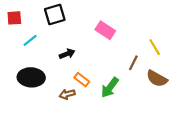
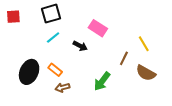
cyan line: (30, 40) -> (53, 38), moved
black arrow: (67, 54) -> (80, 46), moved, turned 48
black ellipse: (31, 77) -> (29, 72), turned -70
orange rectangle: (82, 80) -> (55, 70), moved

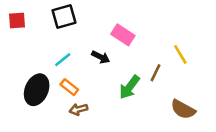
cyan line: (53, 38) -> (63, 60), moved
brown semicircle: (146, 73) -> (183, 109), moved
green arrow: (102, 81) -> (129, 87), moved

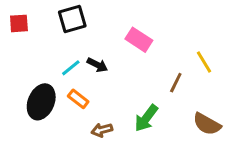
black arrow: (101, 57) -> (97, 65), moved
green arrow: (129, 87) -> (146, 118), moved
brown arrow: (78, 109) -> (102, 130), moved

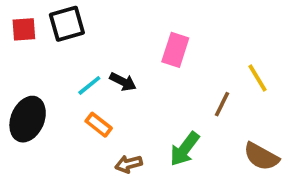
black square: (72, 19) -> (67, 24), moved
pink rectangle: (139, 40) -> (175, 50), turned 75
black ellipse: (41, 102) -> (28, 119), moved

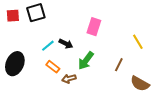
brown line: (222, 104) -> (119, 65), moved
green arrow: (185, 149) -> (86, 61), moved
brown arrow: (129, 164) -> (69, 79), moved

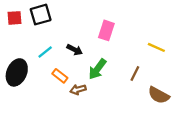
yellow line: (138, 42) -> (156, 47), turned -35
cyan line: (48, 46) -> (45, 52), moved

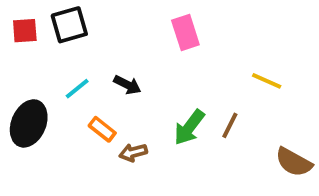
pink rectangle: (106, 30) -> (185, 33), moved, turned -36
green arrow: (97, 69) -> (189, 127), moved
brown semicircle: (159, 95) -> (294, 162), moved

